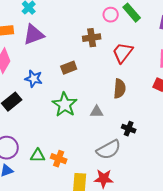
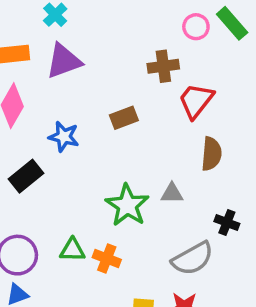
red trapezoid: (123, 53) -> (196, 101), moved
green star: (65, 105) -> (127, 205), moved
green triangle: (38, 156) -> (72, 250), moved
orange cross: (59, 159) -> (107, 259), moved

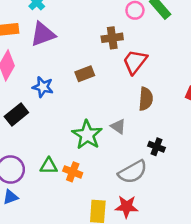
gray triangle: (172, 193) -> (118, 126), turned 35

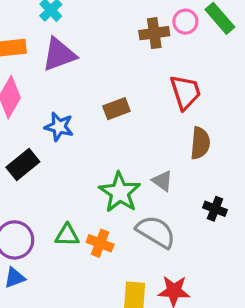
brown cross: (112, 38) -> (154, 33), moved
red trapezoid: (135, 62) -> (185, 92), turned 124
gray semicircle: (133, 172) -> (156, 232), moved, turned -120

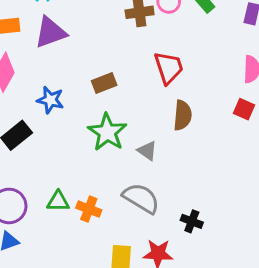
green star: (120, 192) -> (107, 132), moved
black cross: (215, 209) -> (192, 221), moved

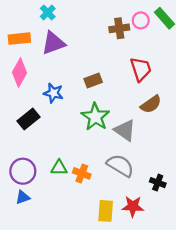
brown semicircle: (183, 115) -> (151, 104), turned 50
gray triangle: (147, 151) -> (125, 130), size x1.5

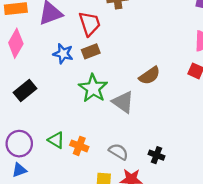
red trapezoid: (141, 69) -> (90, 24), moved
blue star: (53, 93) -> (63, 54), moved
gray semicircle: (120, 166) -> (118, 152), moved, size x0.7
green triangle: (59, 168) -> (56, 140), turned 30

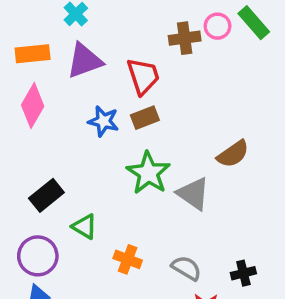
black rectangle: (25, 91) -> (46, 195), moved
green triangle: (56, 140) -> (84, 227), moved
black cross: (157, 155) -> (243, 273), turned -35

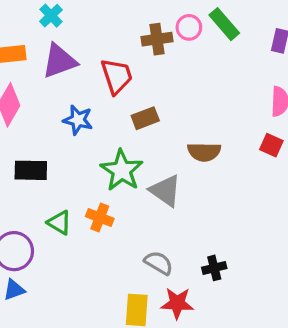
brown rectangle: (145, 118) -> (145, 118), moved
brown semicircle: (233, 154) -> (204, 152), turned 36
black rectangle: (46, 195) -> (31, 170), moved, turned 40
orange cross: (128, 259) -> (100, 217), moved

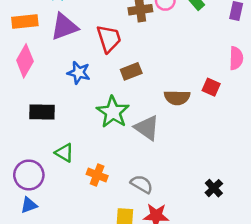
red square: (271, 145) -> (211, 87), moved
orange cross: (100, 217) -> (97, 175), moved
black cross: (214, 268) -> (214, 188), moved, turned -30

